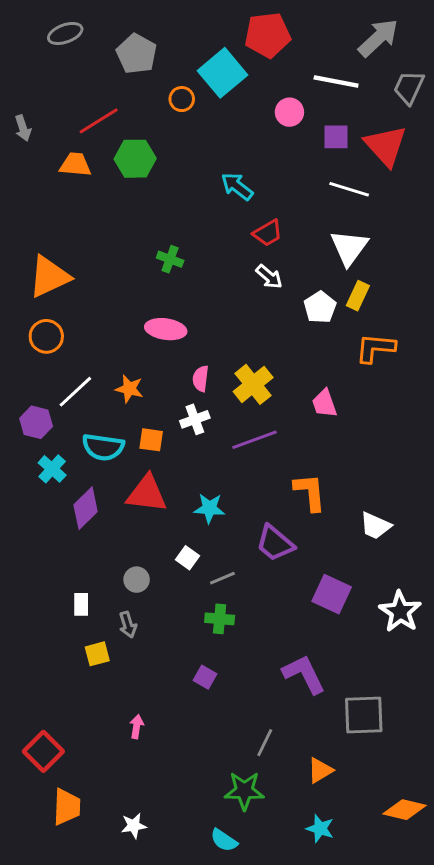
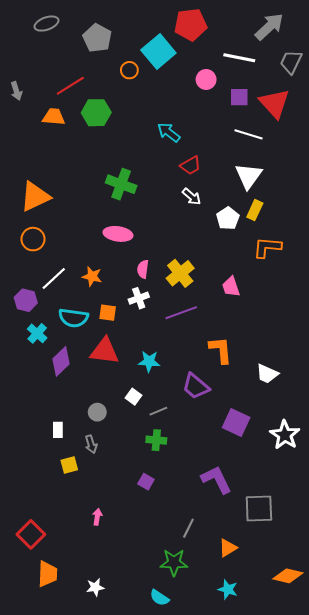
green cross: (170, 259) -> (121, 184), size x1.6

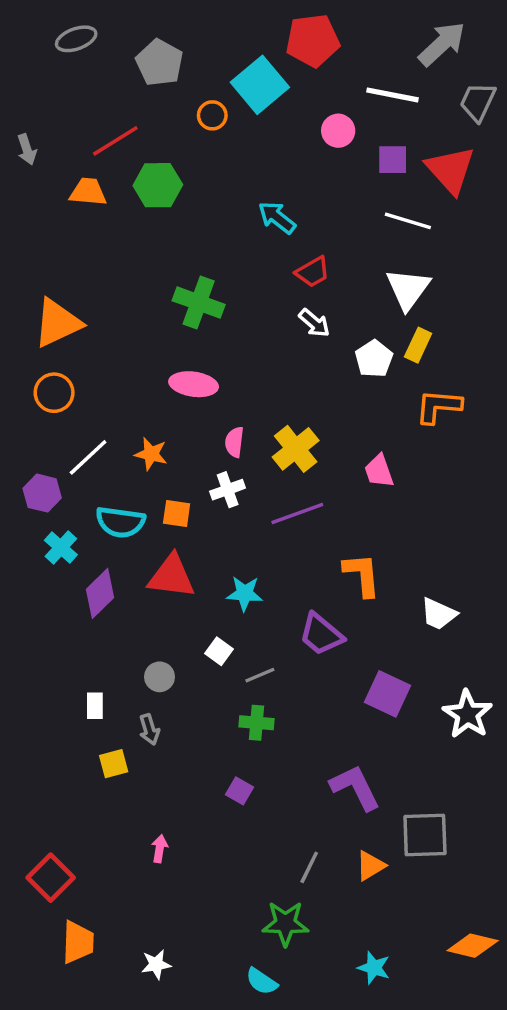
orange triangle: (228, 548) -> (370, 866), moved

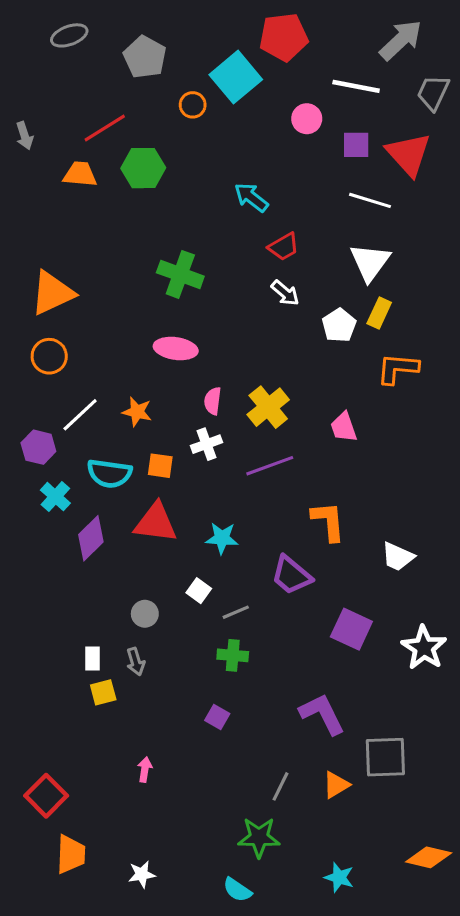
white rectangle: (95, 706) -> (92, 658), moved

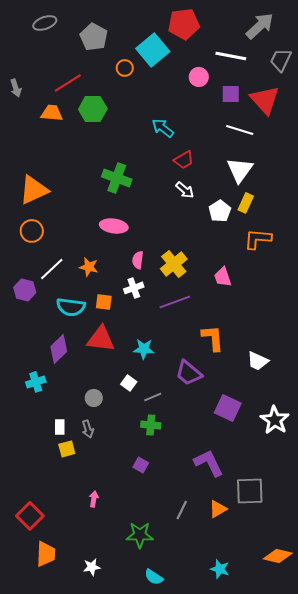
cyan cross: (55, 497) -> (36, 382), moved, turned 30
green star: (259, 837) -> (140, 535), moved

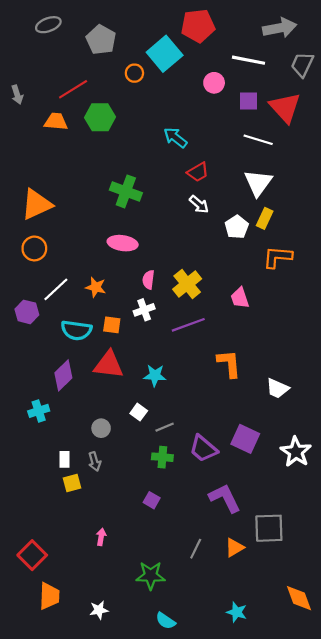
gray arrow: (260, 26) -> (280, 28), turned 32
purple trapezoid: (189, 373) -> (203, 449), moved
orange diamond: (278, 556) -> (299, 598), turned 56

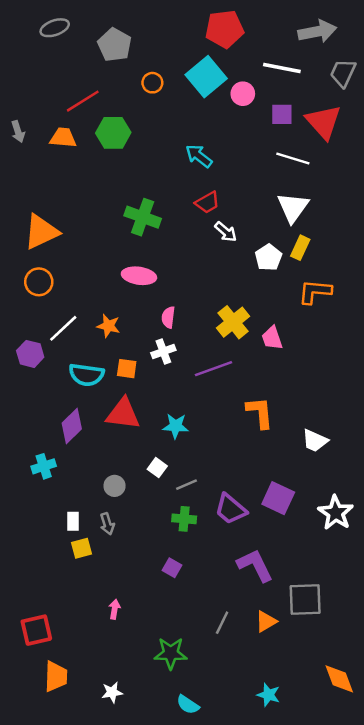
cyan square: (165, 54) -> (206, 77), moved
gray arrow: (17, 95) -> (18, 132), moved
red trapezoid: (198, 172) -> (207, 202), moved
yellow cross: (187, 284) -> (233, 322), moved
red square: (32, 555) -> (36, 630), turned 32

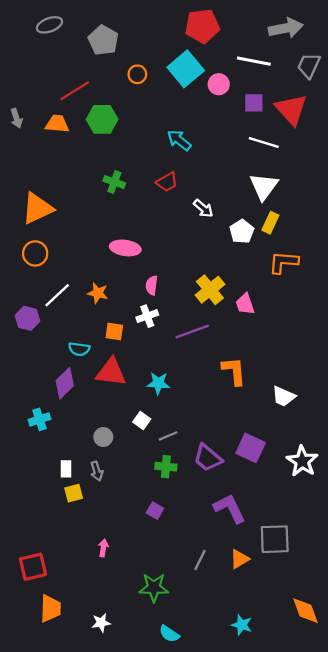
red trapezoid: (207, 202) -> (167, 182), moved
green cross: (143, 217) -> (114, 182), moved, size x0.7
cyan semicircle: (86, 375) -> (79, 349), moved, size x0.7

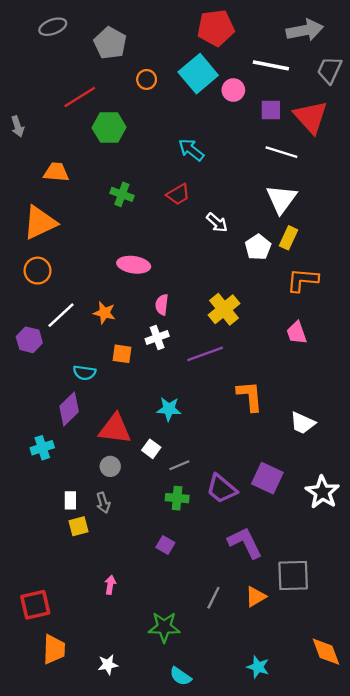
orange trapezoid: (57, 124) -> (56, 172), moved
pink trapezoid: (245, 304) -> (297, 333), moved
red triangle: (111, 372) -> (115, 429), moved

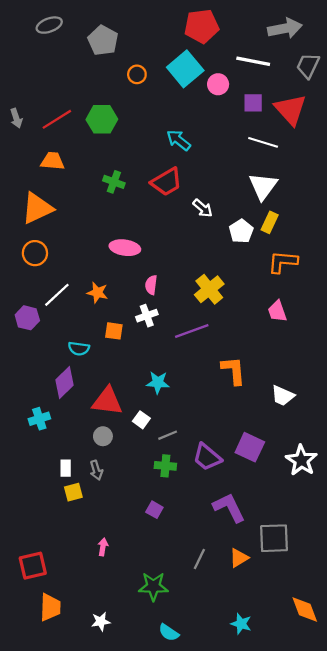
red line: (80, 97) -> (57, 119), moved
red trapezoid: (178, 194) -> (167, 182), size x1.4

